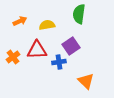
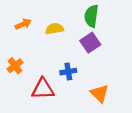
purple square: (71, 46) -> (90, 43), moved
red triangle: (37, 50) -> (43, 89), moved

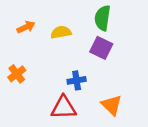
purple square: (90, 43) -> (101, 48), turned -30
red triangle: (43, 89) -> (64, 108), moved

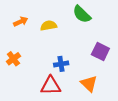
green semicircle: (103, 18) -> (82, 14), turned -54
purple square: (101, 48) -> (100, 52), moved

